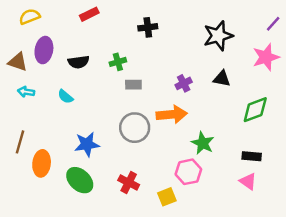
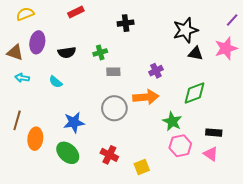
black triangle: (222, 79) -> (196, 53), moved
green diamond: (255, 110) -> (195, 93), moved
pink hexagon: (188, 172) -> (180, 146), moved

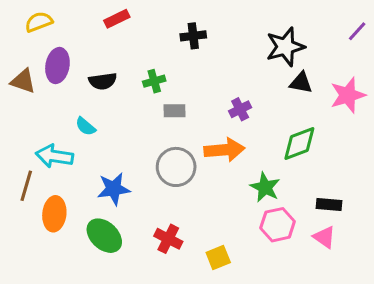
pink star: (226, 48) -> (348, 95), moved
cyan arrow: (22, 78) -> (54, 156), moved, size x1.6

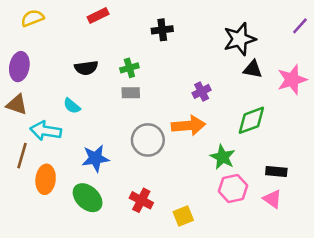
purple ellipse: (57, 66) -> (19, 67), moved
brown triangle: (23, 81) -> (17, 105), moved
gray rectangle: (175, 111) -> (131, 93), moved

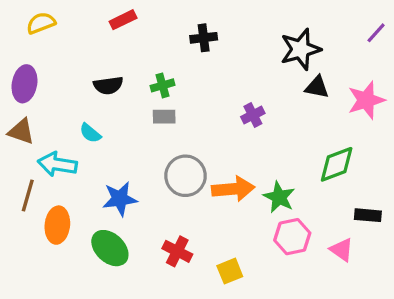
green diamond: (251, 120) -> (337, 164), moved
orange arrow: (188, 126) -> (233, 189), moved
black rectangle: (276, 171) -> (368, 215), moved

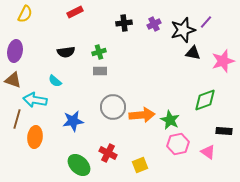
yellow semicircle: (41, 23) -> (25, 14), turned 138
purple line: (376, 33) -> (206, 22), moved
purple cross: (253, 115) -> (154, 24), moved
green ellipse: (110, 248) -> (79, 165), moved

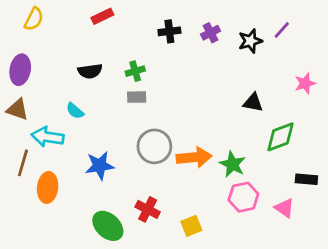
black star: (183, 30) -> (250, 41), size x0.7
black triangle: (193, 53) -> (253, 103), moved
pink star: (223, 61) -> (305, 83), size x0.7

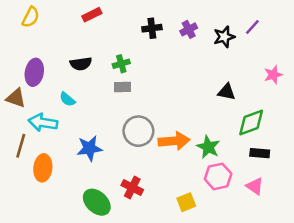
purple ellipse: (20, 70) -> (34, 72), moved
black rectangle: (306, 179) -> (260, 153), moved
yellow square: (191, 226) -> (186, 202), moved

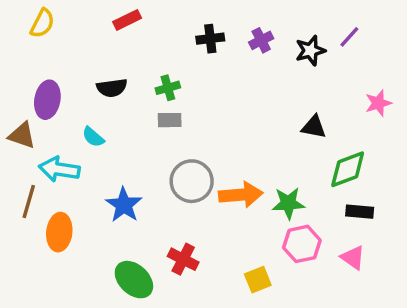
green star: (208, 147) -> (288, 203), turned -30
blue star: (89, 148) -> (124, 205), turned -30

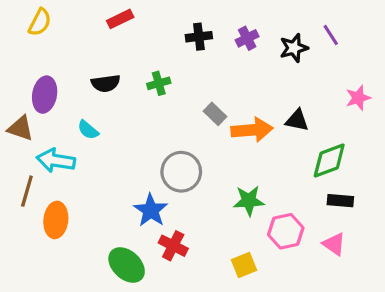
purple line: (349, 37) -> (331, 35), turned -75
gray rectangle: (170, 120) -> (215, 114), moved, turned 45
orange arrow: (241, 195) -> (252, 130), moved
green star: (288, 203) -> (249, 201), moved
blue star: (124, 205) -> (151, 210), moved

